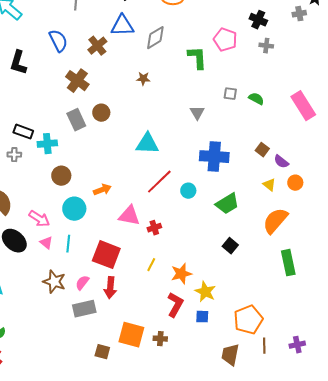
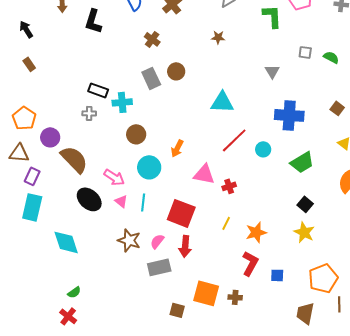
brown cross: (77, 81) -> (152, 39), size x0.7
orange arrow: (102, 190) -> (177, 148), turned 138
yellow star: (205, 292) -> (304, 232), moved

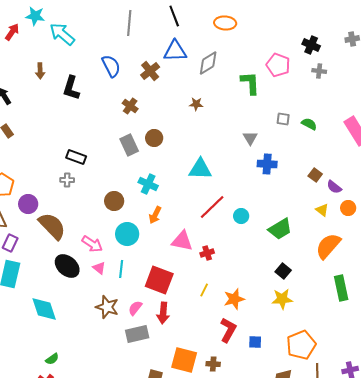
cyan cross: (122, 102) -> (148, 184), moved, turned 30
blue cross: (289, 115) -> (267, 164), moved, size x0.7
yellow star: (304, 232) -> (282, 299), turned -30

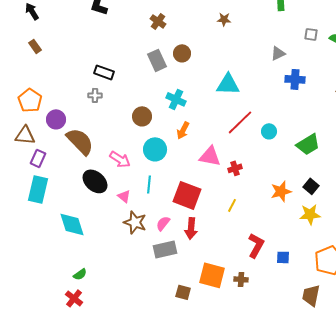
gray triangle: (250, 138) -> (278, 53), turned 35
pink triangle: (99, 268) -> (124, 196), moved
orange star: (234, 299) -> (281, 191), moved

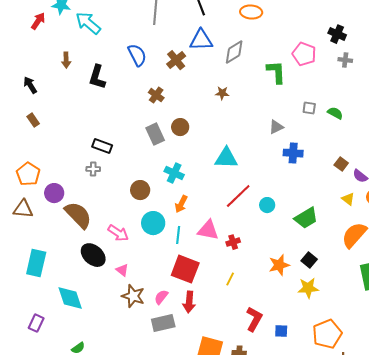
purple rectangle: (38, 158) -> (36, 323), moved
cyan line: (149, 184) -> (178, 235), moved

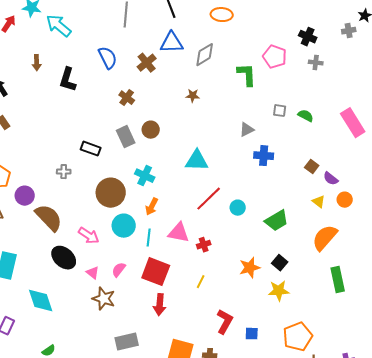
black rectangle: (102, 146) -> (91, 149), moved
brown circle: (140, 190) -> (111, 193), size x1.5
pink semicircle: (161, 297) -> (119, 270), moved
gray rectangle: (163, 323) -> (127, 342), moved

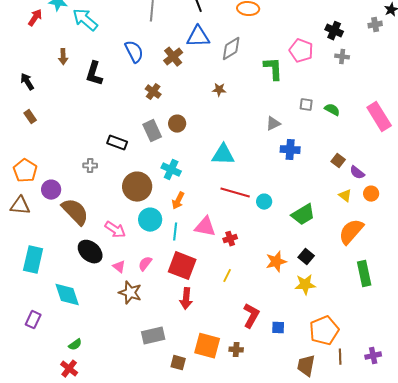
red line: (209, 199) -> (235, 193), turned 60

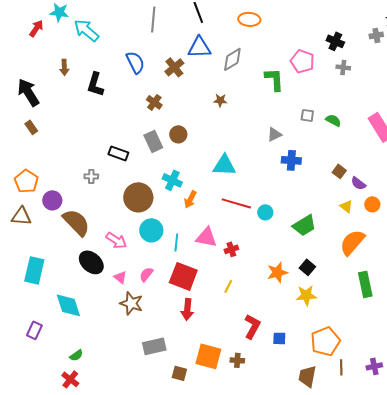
black arrow: (27, 82) -> (28, 92), size x1.6
orange arrow: (178, 201) -> (190, 199), moved

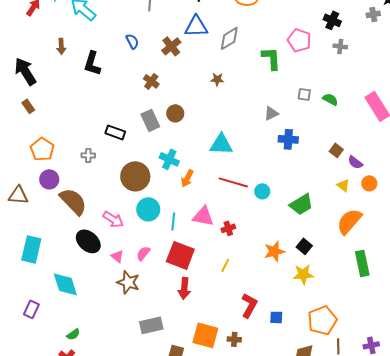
blue semicircle: (135, 62) -> (132, 41), size x0.7
orange pentagon: (26, 181) -> (42, 149), moved

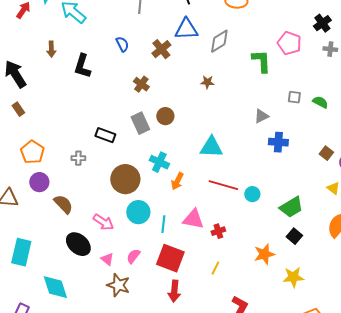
black cross: (332, 20) -> (322, 23), turned 30
brown semicircle: (73, 201) -> (63, 204), size x0.7
black square: (304, 246) -> (294, 236), moved

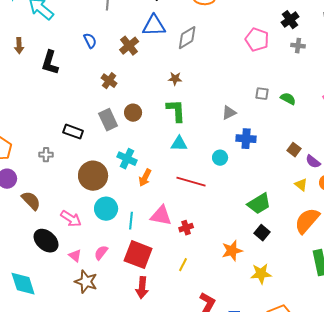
green L-shape: (261, 61) -> (176, 111), moved
cyan triangle: (211, 147) -> (179, 144), size x0.7
cyan circle: (252, 194) -> (220, 158), moved

